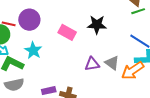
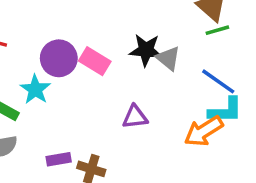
purple circle: (29, 20) -> (59, 58), moved
gray triangle: (112, 63) -> (168, 58), moved

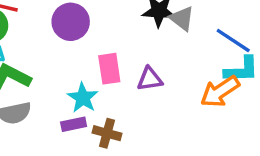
pink rectangle: (95, 61) -> (109, 69), moved, turned 52
cyan star: (35, 89) -> (83, 98), moved

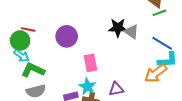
purple triangle: (150, 79) -> (116, 89), moved
cyan star: (83, 98) -> (87, 87), moved

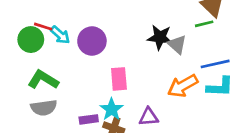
green line: (159, 13) -> (204, 24), moved
blue line: (162, 43) -> (215, 64), turned -50
cyan arrow: (21, 56) -> (60, 35), moved
orange arrow: (156, 73) -> (183, 86), moved

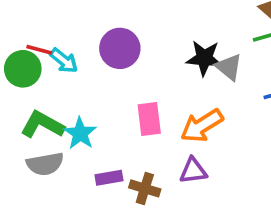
purple circle: (92, 41) -> (120, 48), moved
orange arrow: (183, 86) -> (202, 126), moved
cyan star: (112, 109) -> (80, 133), moved

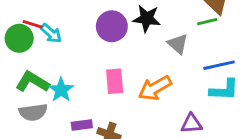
purple circle: (120, 48) -> (112, 26), moved
black star: (204, 58) -> (147, 19), moved
purple triangle: (193, 171) -> (192, 124), moved

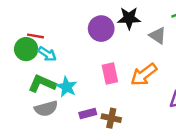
cyan arrow: (51, 33) -> (47, 54), moved

